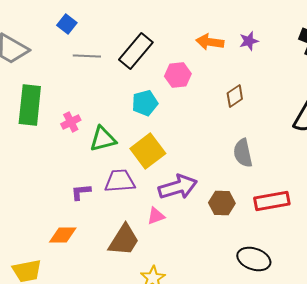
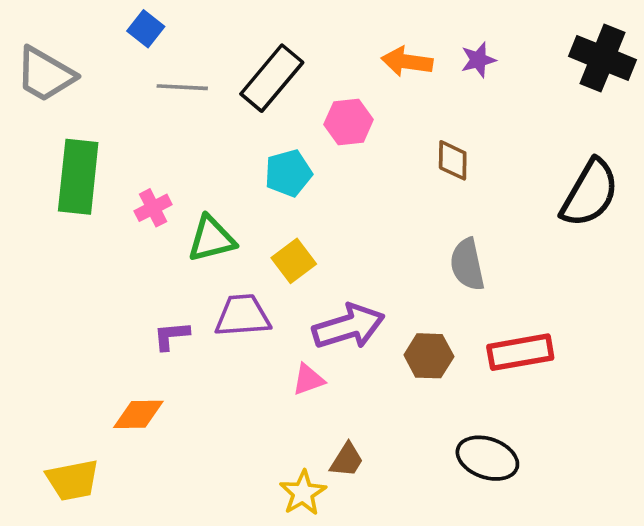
brown diamond: (235, 96) -> (453, 160), turned -55
yellow square: (148, 151) -> (294, 261), size x0.7
brown trapezoid: (124, 240) -> (347, 460), moved, size x0.6

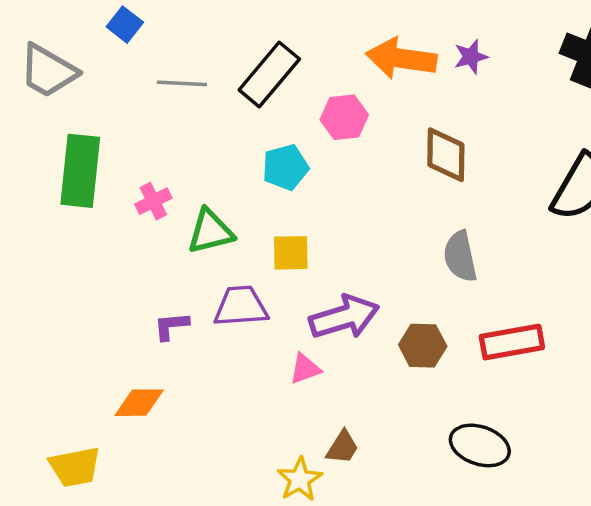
blue square: (146, 29) -> (125, 25), moved
orange arrow: (407, 62) -> (401, 58), size x1.4
brown diamond: (453, 160) -> (446, 155), size x1.4
yellow square: (294, 261) -> (291, 253), turned 36

